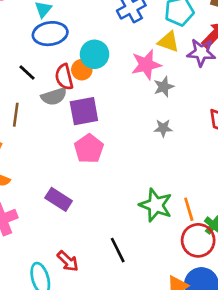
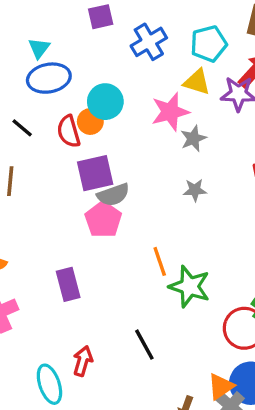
gray semicircle: (54, 96) -> (113, 195), moved
purple rectangle: (59, 199) -> (68, 284), turned 45
orange line: (189, 209) -> (160, 261), moved
red arrow: (68, 261) -> (83, 361), turned -115

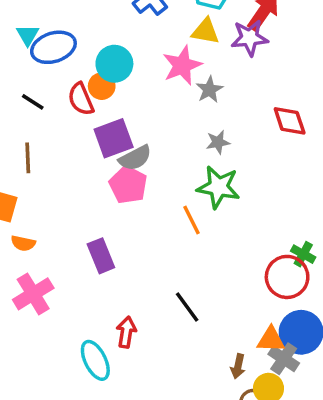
cyan triangle: (39, 48) -> (28, 35), moved
green star: (190, 287) -> (218, 187), moved
orange triangle: (221, 386) -> (271, 340), turned 44

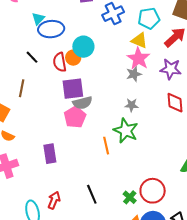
purple star: (250, 38) -> (171, 69), moved
pink star: (182, 65) -> (138, 58), moved, turned -30
green cross: (303, 254) -> (130, 197), moved

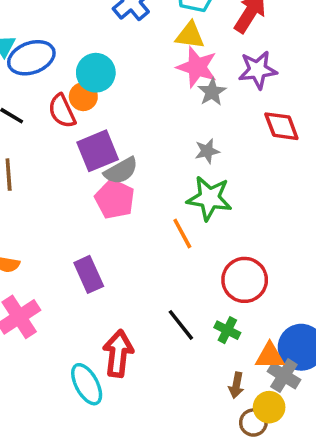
gray star: (134, 74) -> (212, 92), moved
red circle: (153, 191) -> (245, 280), moved
green cross: (130, 197) -> (227, 330), moved
red arrow: (54, 200) -> (118, 354), size x1.4

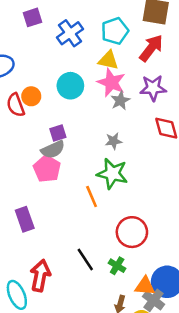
cyan circle: (96, 73) -> (70, 86), moved
purple square: (98, 151) -> (58, 133), moved, size x0.6

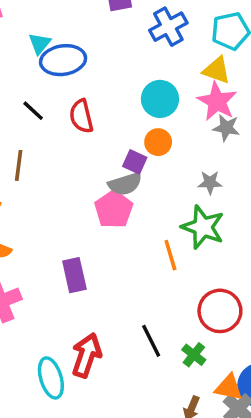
orange circle: (31, 96) -> (158, 142), moved
gray star: (120, 101) -> (226, 128), turned 30
purple square: (58, 133) -> (135, 162), turned 35

